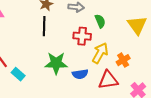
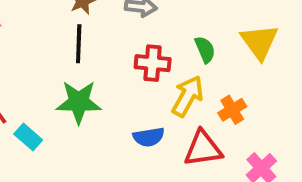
green semicircle: (100, 21) -> (205, 50), moved
green star: (56, 63) -> (79, 102), moved

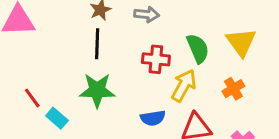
green semicircle: (205, 50) -> (198, 48), size x1.4
orange cross: (232, 110) -> (233, 89), moved

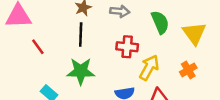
green semicircle: (198, 48) -> (160, 22), moved
red line: (32, 98) -> (38, 47), moved

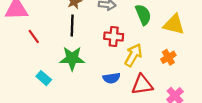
yellow triangle: (194, 33) -> (174, 24), turned -40

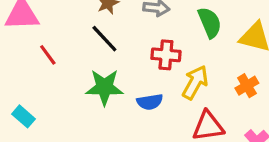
black line: (72, 26) -> (104, 39), turned -45
cyan rectangle: (44, 78) -> (24, 116), moved
blue semicircle: (112, 78) -> (150, 102), moved

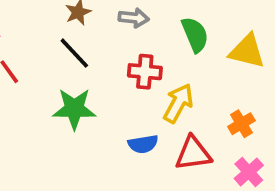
orange cross: (247, 86) -> (241, 124), moved
blue semicircle: (150, 102) -> (143, 144), moved

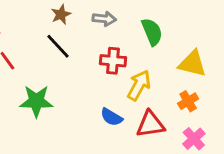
yellow triangle: (247, 51) -> (192, 64), moved
green star: (74, 109) -> (36, 101), moved
blue semicircle: (143, 144) -> (111, 117), turned 40

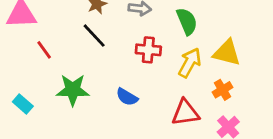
yellow arrow: (139, 85) -> (190, 63), moved
blue semicircle: (111, 117) -> (127, 97), moved

